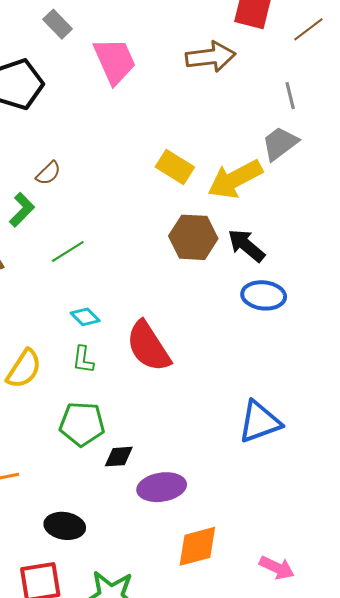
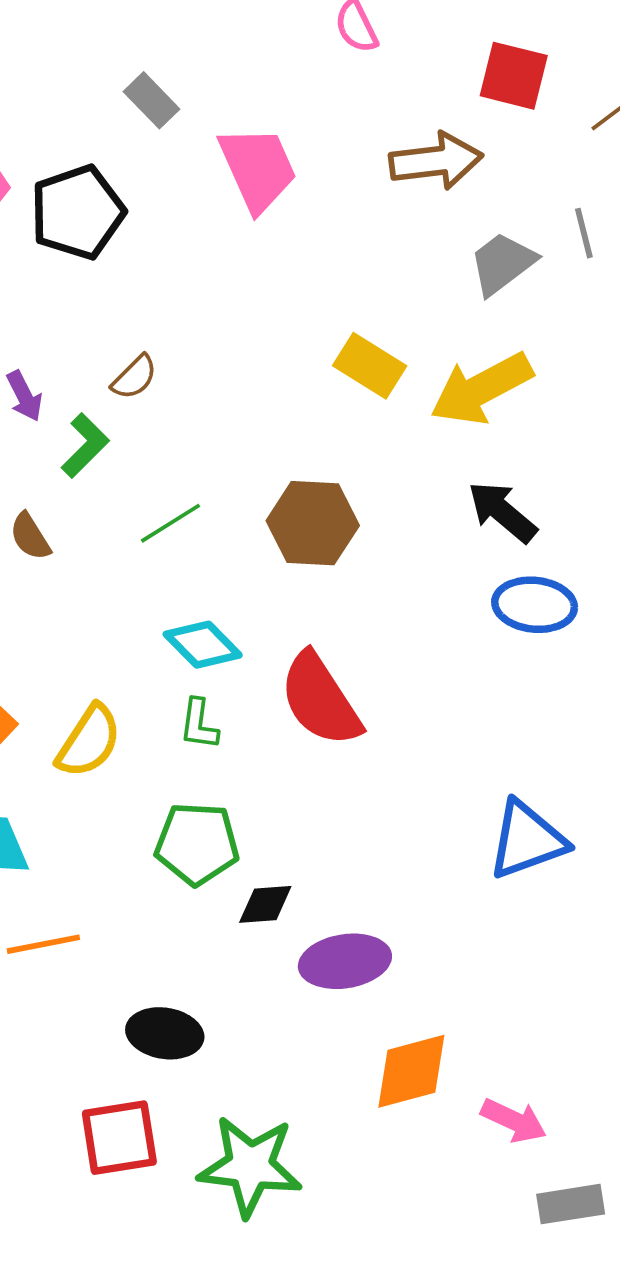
gray trapezoid: (280, 143) -> (502, 263), moved
brown hexagon: (193, 237) -> (313, 523), moved
cyan diamond: (85, 317) -> (203, 645), size x1.4
pink arrow: (277, 568) -> (514, 1121), moved

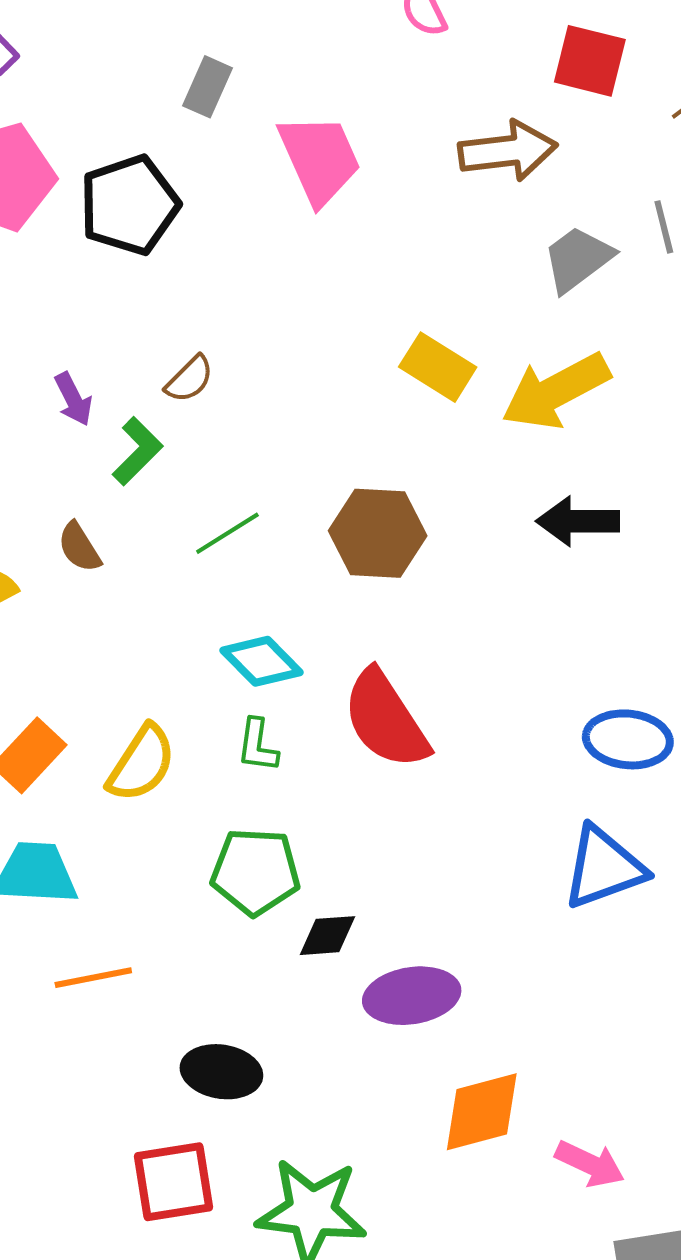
gray rectangle: (151, 100) -> (207, 87), turned 68
black arrow: (502, 512) -> (578, 521), turned -40
blue ellipse: (535, 605) -> (628, 739), moved

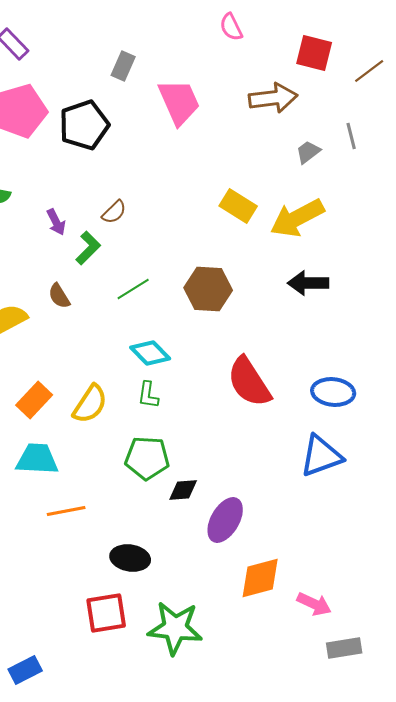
gray trapezoid: (578, 259) -> (308, 152), size x0.7
red semicircle: (386, 719) -> (249, 382), moved
purple ellipse: (412, 996) -> (225, 520), turned -51

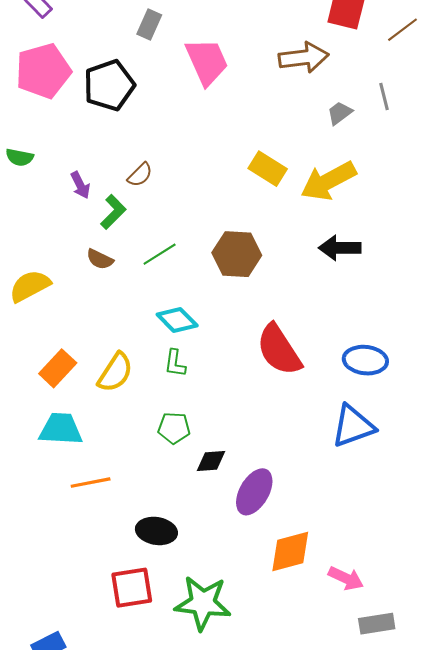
brown semicircle: (59, 296) -> (100, 259), moved, turned -32
green pentagon: (147, 458) -> (174, 428), size x0.7

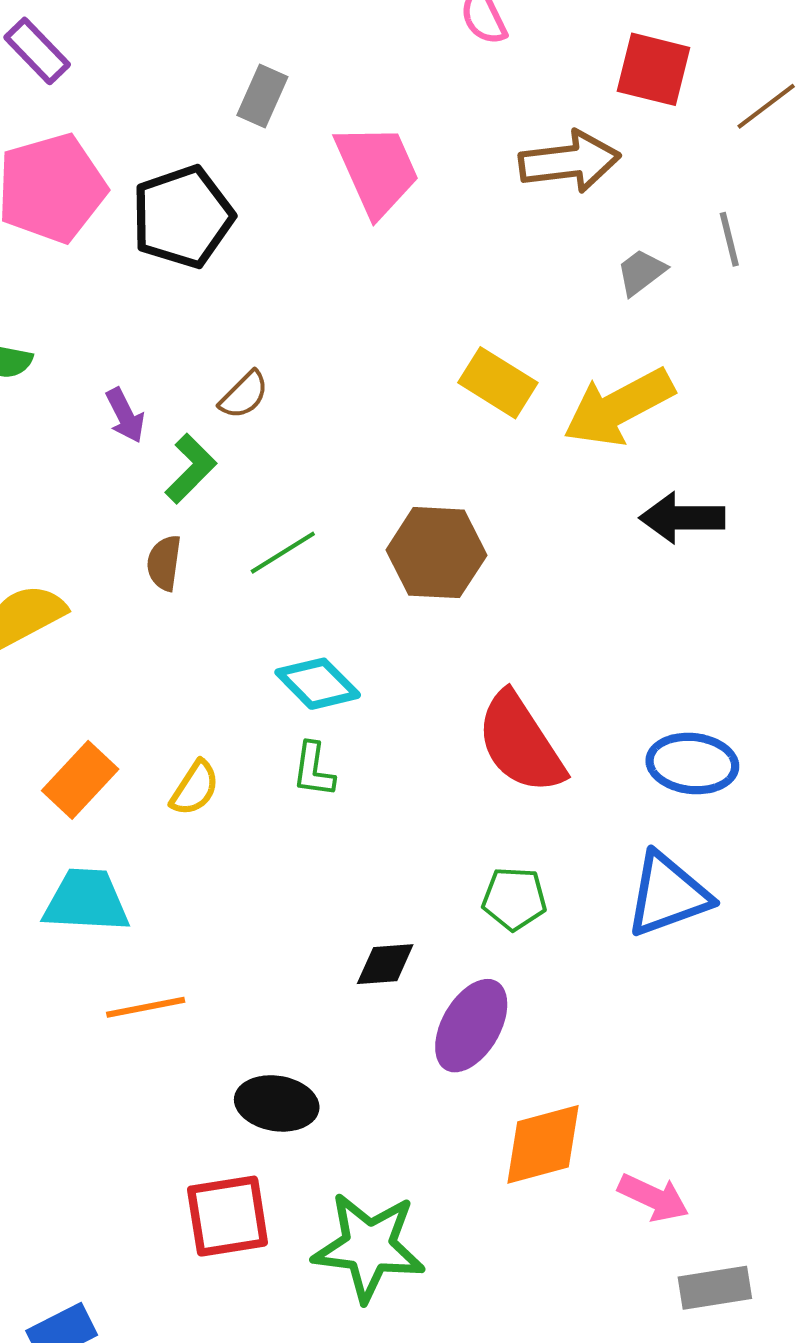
black arrow: (340, 248) -> (682, 518), moved
brown semicircle: (100, 259) -> (164, 563), turned 72
yellow semicircle: (115, 372) -> (195, 788), size x0.7
green pentagon: (174, 428) -> (514, 899), moved

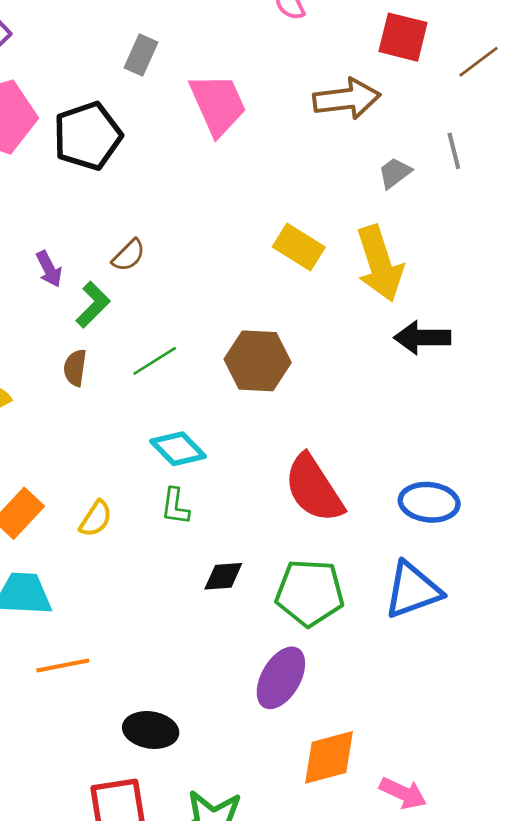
yellow arrow: (619, 407) -> (380, 263), turned -80
green pentagon: (514, 899) -> (310, 593), size x1.6
black diamond: (385, 964) -> (223, 576), moved

